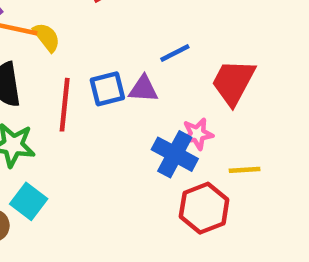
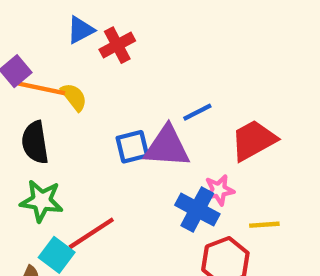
red trapezoid: (233, 82) -> (254, 140), turned 33
purple triangle: (143, 89) -> (167, 147), size x1.6
red line: (65, 105) -> (91, 233), moved, turned 51

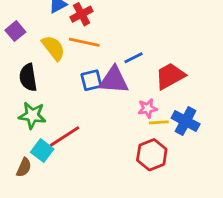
orange line: (42, 88) -> (84, 42), moved
yellow semicircle: (74, 97) -> (53, 48), size x1.4
blue cross: (197, 210) -> (186, 121), moved
yellow line: (264, 225) -> (159, 122), moved

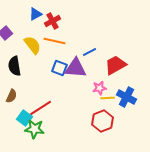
blue square: (91, 80) -> (59, 68), turned 35
green star: (32, 115) -> (34, 129), moved
brown semicircle: (24, 167) -> (11, 96), moved

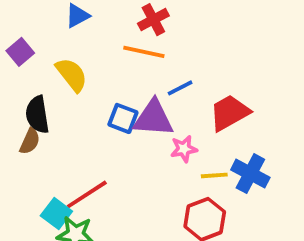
red cross: (52, 21) -> (153, 20), moved
orange line: (54, 41) -> (144, 52), moved
pink star: (99, 88) -> (184, 149), moved
brown semicircle: (11, 96) -> (30, 141), moved

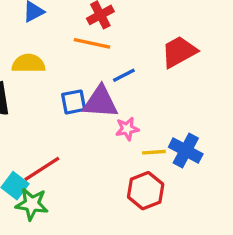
yellow semicircle: (72, 75) -> (28, 63), turned -52
red trapezoid: (229, 113) -> (179, 52), moved
blue square: (123, 118) -> (74, 102), turned -32

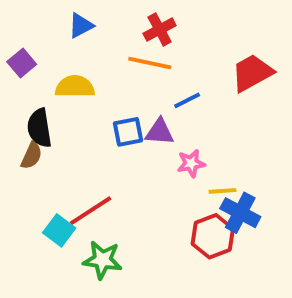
purple triangle: (100, 102) -> (160, 132), size x0.7
blue cross: (186, 150) -> (240, 213), moved
green star: (32, 204) -> (102, 260), moved

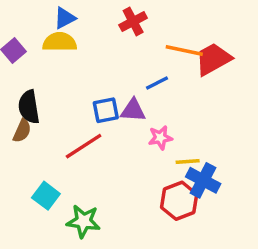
orange line: (150, 63) -> (184, 51), moved
yellow semicircle: (75, 87) -> (60, 42), moved
red line: (91, 211) -> (84, 146), moved

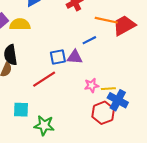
yellow semicircle: (60, 42) -> (20, 24), moved
pink star: (160, 138) -> (92, 85), moved
cyan square: (46, 196) -> (21, 110), turned -35

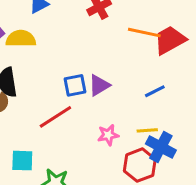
blue line: (89, 40) -> (155, 91), moved
purple triangle: (75, 57) -> (99, 85), turned -35
pink star: (92, 85) -> (108, 135), moved

